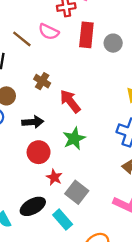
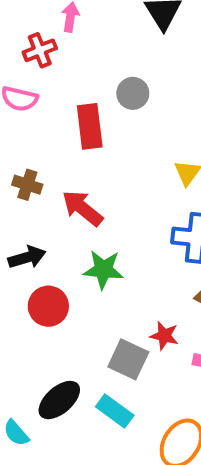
red rectangle: (86, 35) -> (90, 126), moved
green star: (74, 139) -> (103, 270), turned -30
red star: (54, 177) -> (164, 336), moved

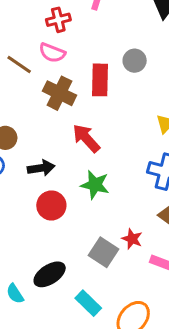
red cross: (40, 50) -> (58, 20), moved
brown cross: (27, 185) -> (59, 93), moved, size x1.5
cyan rectangle: (115, 411) -> (88, 303), moved

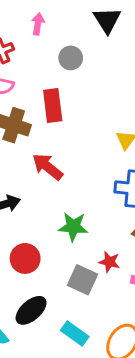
gray circle: (135, 61) -> (71, 58), moved
green star: (95, 185) -> (73, 227), moved
red circle: (51, 205) -> (25, 258), moved

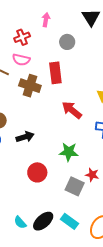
red arrow: (48, 167) -> (72, 110), moved
black ellipse: (31, 310) -> (43, 221), moved

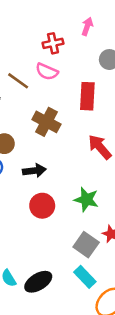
brown cross: (30, 86) -> (46, 122), moved
red circle: (37, 172) -> (42, 206), moved
cyan rectangle: (69, 221) -> (85, 277), moved

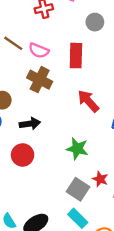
pink semicircle: (47, 72) -> (39, 51), moved
red circle: (42, 206) -> (23, 155), moved

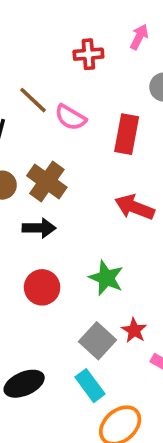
brown cross: (40, 80) -> (47, 181), moved
red arrow: (88, 101) -> (135, 207), turned -35
red circle: (23, 155) -> (42, 287), moved

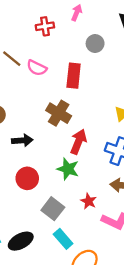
brown cross: (47, 181) -> (59, 113), moved
red arrow: (135, 207) -> (78, 142), moved, turned 95
gray square: (97, 341) -> (53, 209), moved

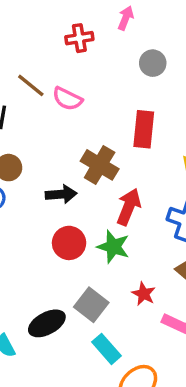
red rectangle: (74, 76) -> (144, 129), moved
black arrow: (22, 140) -> (61, 194), moved
red circle: (27, 178) -> (69, 243), moved
black ellipse: (21, 241) -> (47, 323), moved

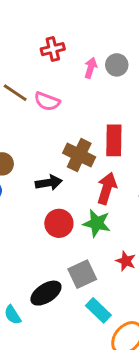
pink arrow: (126, 18) -> (91, 68), moved
red rectangle: (144, 129) -> (114, 140), moved
gray square: (91, 305) -> (82, 274), turned 32

